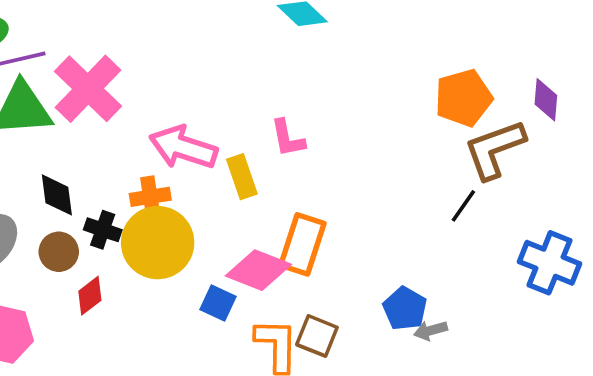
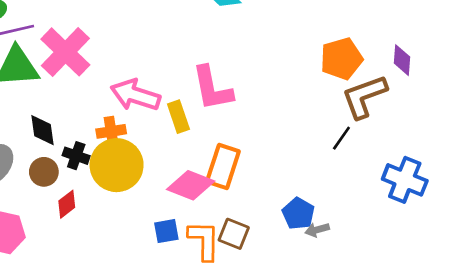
pink L-shape: (288, 138) -> (212, 88), size x1.6
blue square: (218, 303) -> (166, 231), moved, turned -35

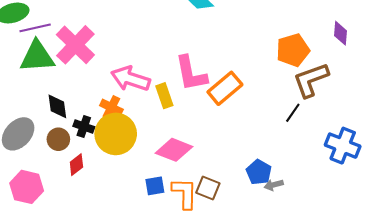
purple diamond: (402, 60) -> (341, 33), moved
orange cross: (111, 131) -> (111, 107), turned 35
orange rectangle: (223, 166) -> (225, 88), moved, turned 32

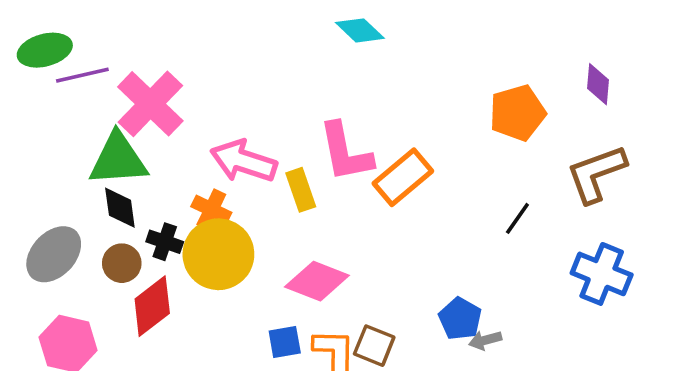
green triangle: (37, 57) -> (118, 159), moved
brown L-shape: (311, 80) -> (596, 174), moved
red diamond: (76, 165) -> (152, 306), size x1.6

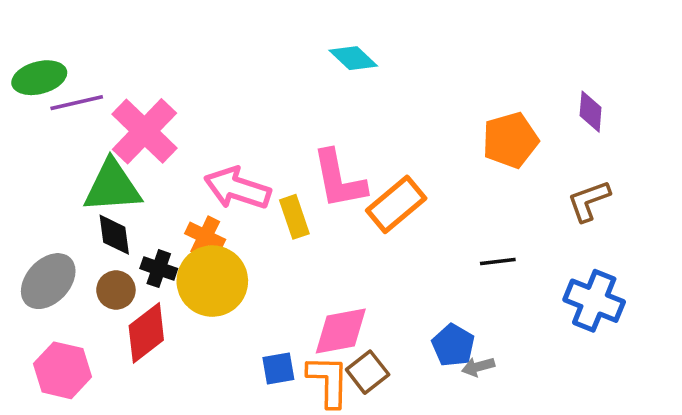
brown L-shape: (596, 174) -> (589, 201), size x0.7
black line: (517, 218) -> (498, 261), moved, turned 48
pink diamond: (317, 281) -> (341, 331), moved, turned -32
brown square: (374, 346) -> (368, 372), turned 30

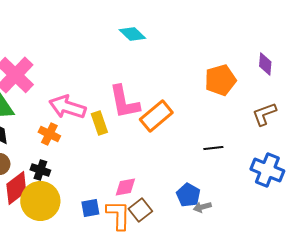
black cross: (159, 269) -> (40, 170), moved
yellow circle: (212, 281) -> (40, 201), moved
pink diamond: (341, 331) -> (125, 187), size x0.7

